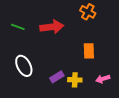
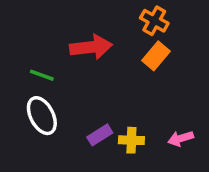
green line: (18, 27) -> (42, 75), moved
orange rectangle: (89, 51) -> (156, 56), moved, turned 42

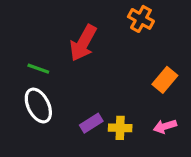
red arrow: (91, 47) -> (83, 43), turned 126
orange rectangle: (156, 56) -> (165, 80), moved

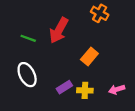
green line: (38, 69) -> (28, 38), moved
orange rectangle: (165, 80) -> (89, 56), moved

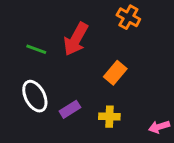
purple rectangle: (64, 87) -> (70, 109), moved
pink arrow: (117, 89) -> (159, 127), moved

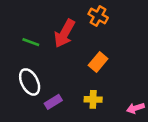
orange cross: (128, 17) -> (98, 16), moved
purple rectangle: (70, 109) -> (53, 102), moved

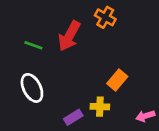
orange rectangle: (98, 62) -> (117, 80), moved
purple rectangle: (53, 102) -> (73, 117), moved

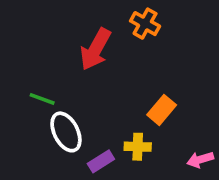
green line: (33, 45) -> (42, 99), moved
white ellipse: (32, 88) -> (66, 132), moved

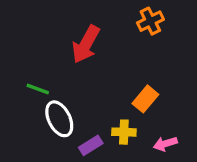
orange cross: (145, 24) -> (150, 21), moved, turned 35
pink arrow: (200, 160) -> (165, 144), moved

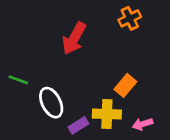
green line: (38, 89) -> (18, 80), moved
yellow cross: (124, 132) -> (107, 114), size x1.4

